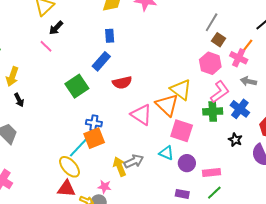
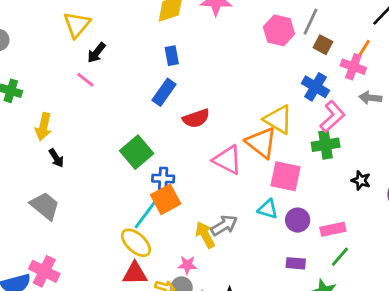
pink hexagon: (210, 63) -> (279, 30), moved
green square: (77, 86) -> (137, 152), moved
blue cross: (240, 109) -> (315, 87), moved

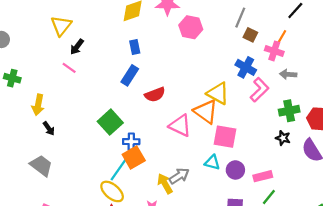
pink hexagon: (279, 30) -> (191, 27), moved
green cross: (326, 145) -> (289, 111), moved

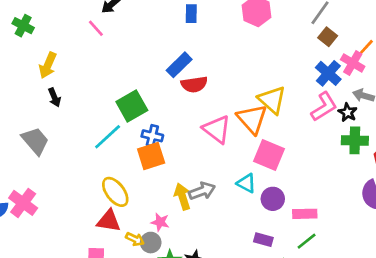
blue rectangle: (135, 47) -> (191, 14), moved
blue cross: (246, 67) -> (328, 73), moved
blue rectangle: (130, 75) -> (179, 65), moved
black star: (283, 138) -> (348, 112), moved
cyan line: (119, 169) -> (108, 137), moved

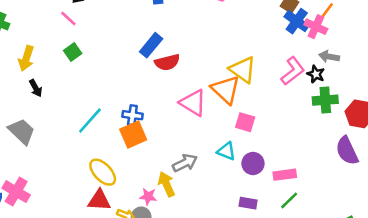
blue cross: (328, 73) -> (297, 21), moved
green square: (132, 106) -> (73, 52), moved, size x0.6
pink square: (269, 155) -> (245, 122), size x0.7
yellow arrow: (182, 197) -> (166, 184), moved

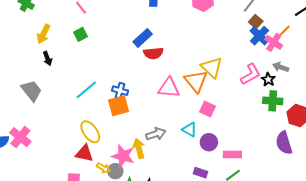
pink triangle: (193, 103) -> (169, 88), turned -35
pink star: (148, 196) -> (123, 156), size x1.6

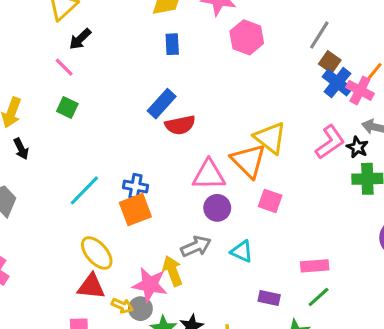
green square: (80, 34) -> (67, 107), turned -32
cyan triangle: (189, 130) -> (242, 251), moved
purple circle: (209, 142) -> (217, 208), moved

